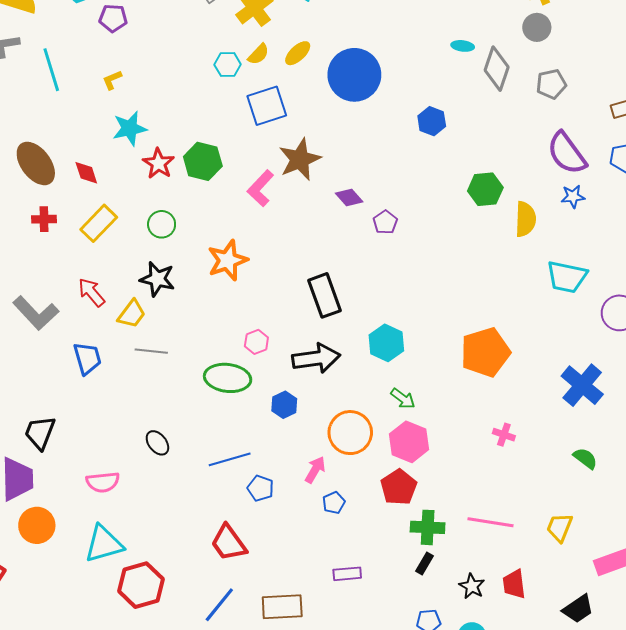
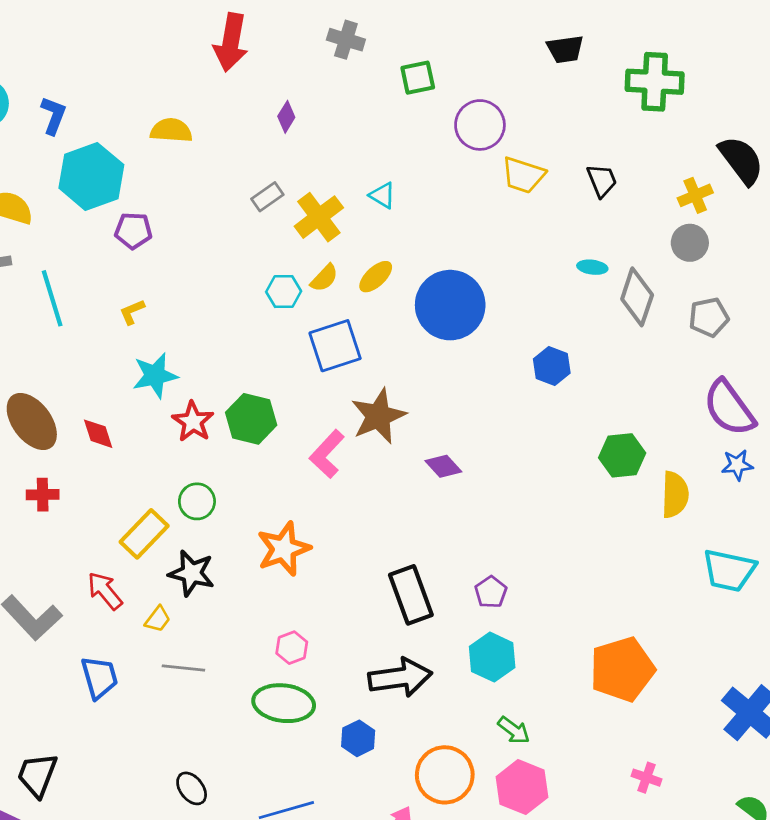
purple pentagon: (385, 222) -> (491, 592), moved
yellow rectangle: (99, 223) -> (144, 534), moved
yellow trapezoid: (132, 314) -> (158, 619), size x0.7
pink hexagon: (256, 342) -> (292, 648), moved

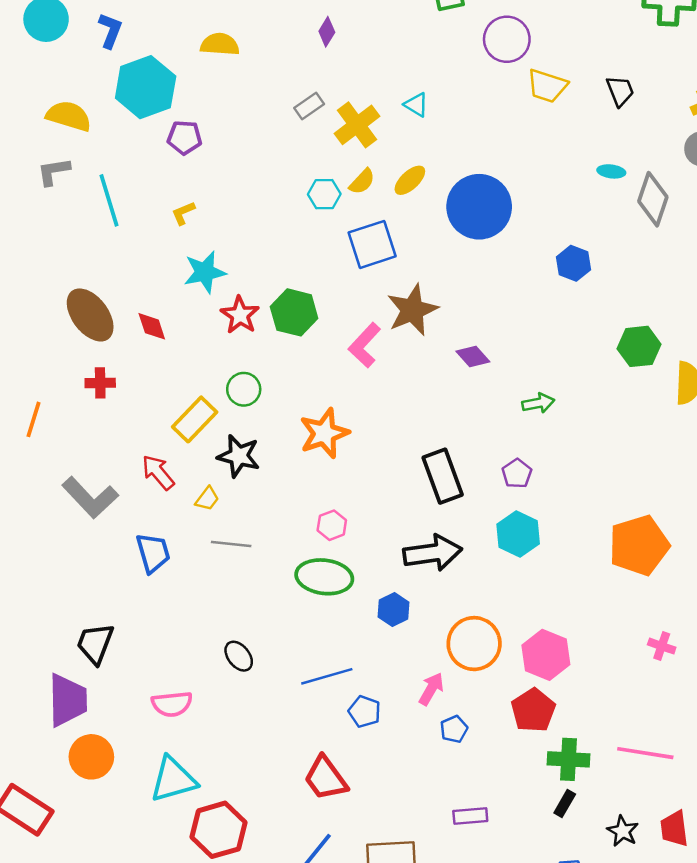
green arrow: (514, 730) -> (538, 403), moved, turned -48

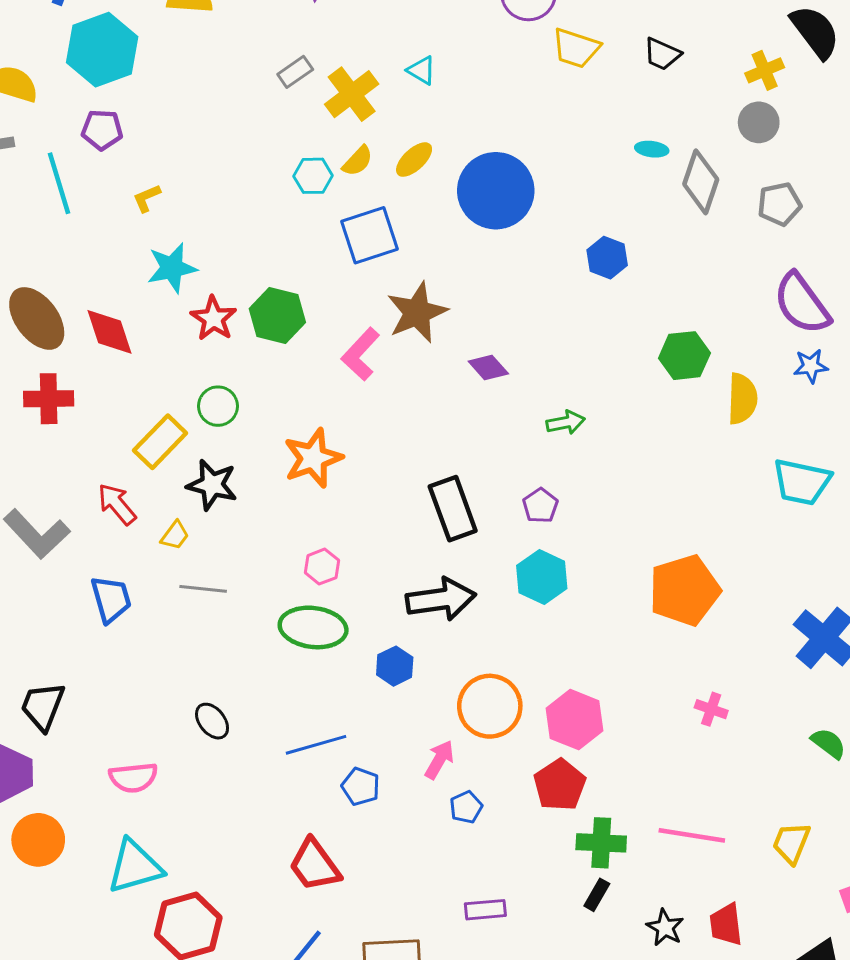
black trapezoid: (620, 91) -> (662, 54), turned 136
purple pentagon: (185, 137) -> (102, 130), moved
red diamond: (152, 326) -> (110, 332), size x1.4
red cross: (100, 383) -> (49, 399), size x1.4

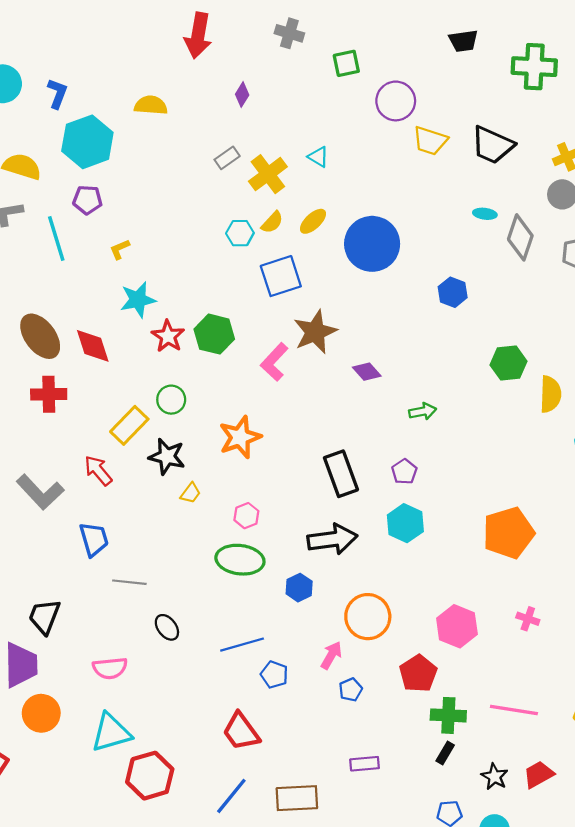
black trapezoid: (662, 54) -> (492, 145), size x1.6
yellow trapezoid: (175, 535) -> (191, 493), moved
gray line: (203, 589) -> (129, 582), moved
pink hexagon: (574, 720) -> (457, 626), moved
red trapezoid: (726, 925) -> (539, 774), turned 68

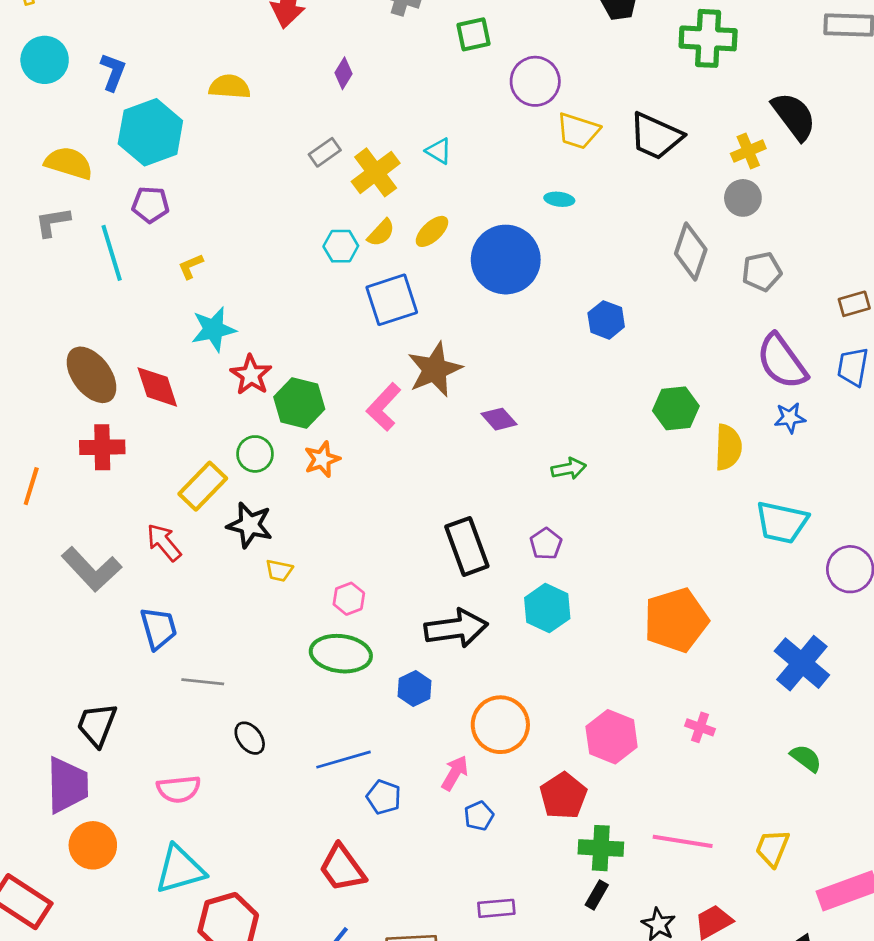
cyan ellipse: (485, 214) -> (559, 199), moved
green hexagon: (214, 334) -> (299, 403), moved
orange star: (240, 437) -> (322, 459), moved, size x0.7
yellow trapezoid: (191, 493) -> (279, 571), turned 65

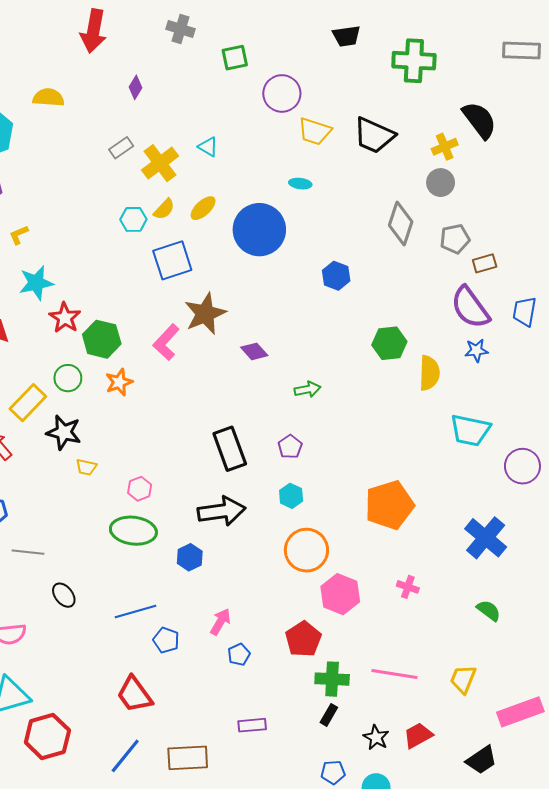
brown rectangle: (854, 304) -> (485, 263), moved
cyan hexagon: (547, 608) -> (291, 496), size x0.7
orange circle: (500, 725) -> (306, 550), moved

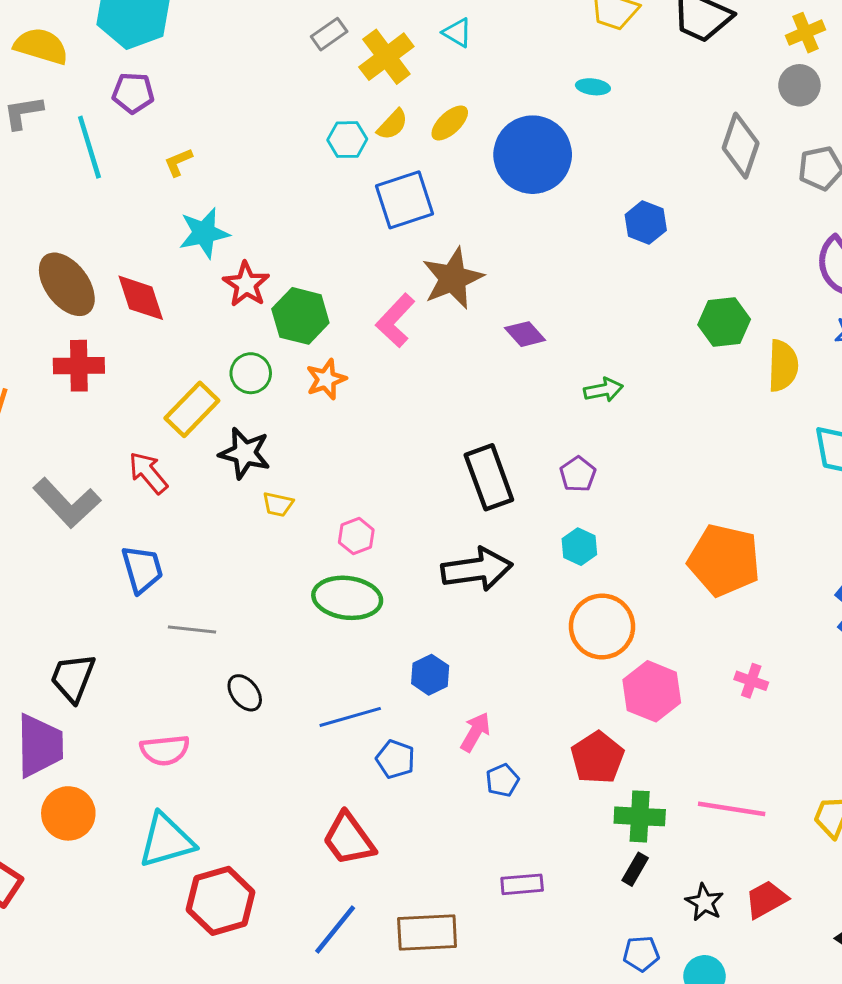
orange pentagon: (389, 505) -> (724, 560), turned 30
blue hexagon: (190, 557) -> (430, 675), moved

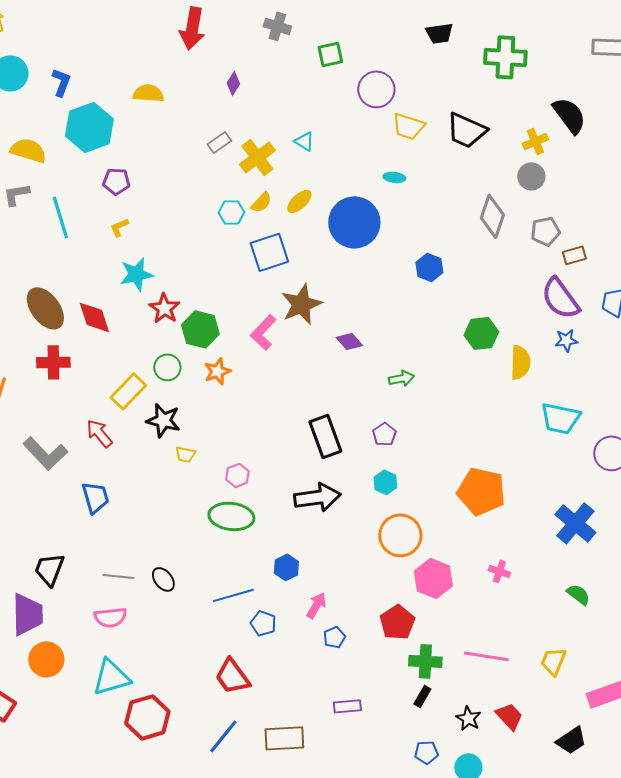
purple pentagon: (133, 93) -> (116, 181), moved
gray line: (192, 630) -> (118, 576), moved
red trapezoid: (766, 899) -> (509, 716), turned 76

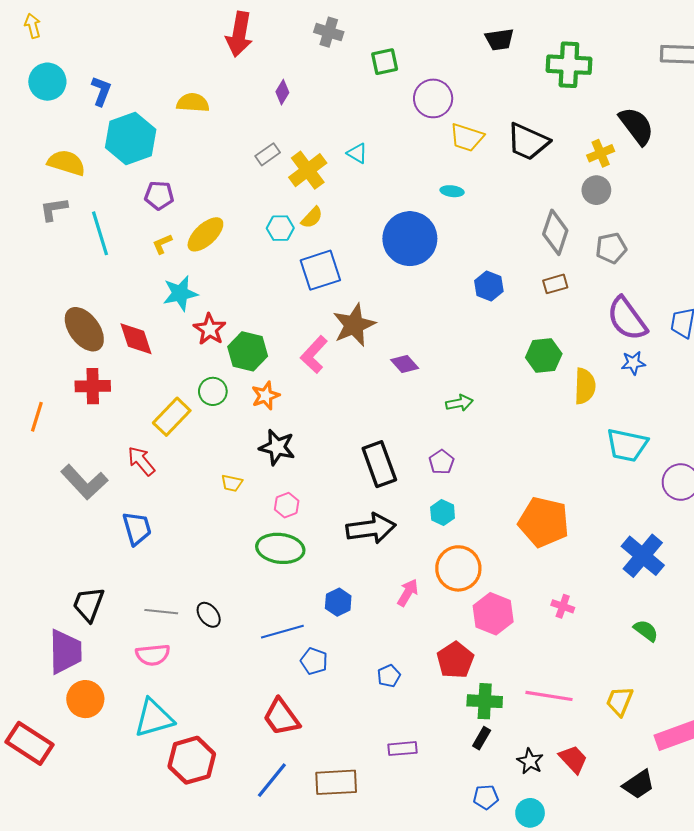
yellow ellipse: (299, 201) -> (205, 234), moved, size x1.4
brown rectangle: (574, 255) -> (555, 284), moved
black star: (163, 420) -> (277, 447), moved
pink arrow: (316, 605) -> (408, 593), moved

